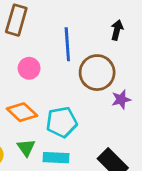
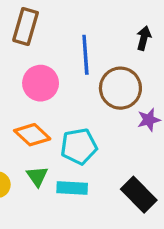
pink circle: (29, 68) -> (41, 83), size x1.4

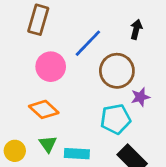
blue line: (85, 55) -> (88, 43), turned 48
cyan pentagon: (79, 146) -> (116, 119), moved

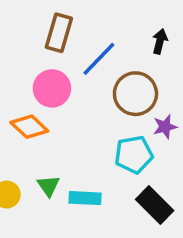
brown rectangle: (38, 20) -> (59, 33), moved
orange diamond: (44, 109) -> (29, 127), moved

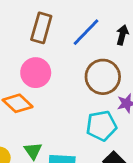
blue line: (99, 59) -> (86, 32), moved

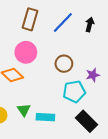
brown circle: (103, 77) -> (64, 64), moved, size x0.7

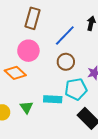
blue line: (63, 22) -> (65, 35), moved
cyan rectangle: (45, 117) -> (53, 99), moved

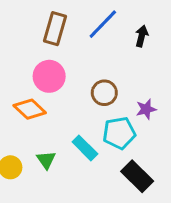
blue line: (65, 35) -> (103, 24), moved
cyan rectangle: (53, 99) -> (85, 148), turned 42

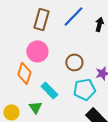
orange diamond: (30, 109) -> (24, 73), turned 65
cyan rectangle: (85, 148) -> (49, 90), moved

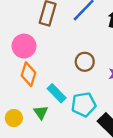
pink circle: (37, 51) -> (24, 46), moved
cyan pentagon: (84, 89) -> (84, 105), moved

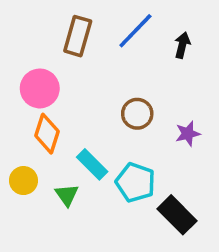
cyan pentagon: (84, 105) -> (135, 182), turned 30
yellow circle: (14, 118) -> (23, 181), moved

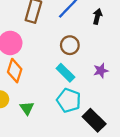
brown circle: (137, 114) -> (70, 45), moved
cyan rectangle: (92, 164) -> (65, 73), moved

